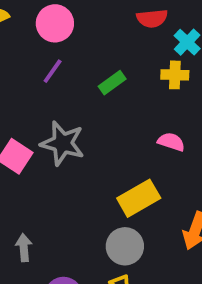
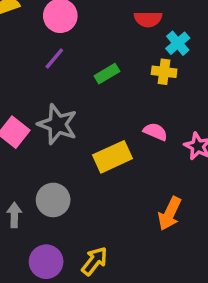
yellow rectangle: (139, 198) -> (113, 157), moved
gray circle: (125, 246) -> (53, 200), moved

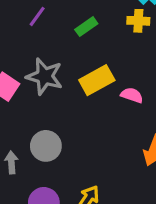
pink semicircle: (155, 132) -> (132, 95), moved
yellow rectangle: (113, 157) -> (97, 80), moved

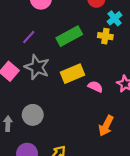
purple line: (37, 16) -> (29, 37), moved
green rectangle: (86, 27) -> (69, 36), size x1.6

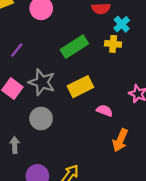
purple line: (29, 37) -> (17, 50), moved
pink semicircle: (95, 87) -> (105, 111), moved
gray circle: (33, 115) -> (41, 119), moved

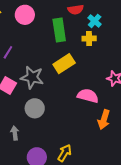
green rectangle: (74, 47) -> (59, 30), moved, turned -60
yellow rectangle: (80, 87) -> (64, 64), moved
pink semicircle: (105, 111) -> (88, 96), size x1.5

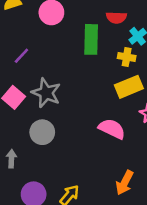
yellow rectangle: (64, 64) -> (129, 87), moved
orange arrow: (104, 120) -> (125, 183), moved

